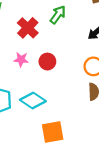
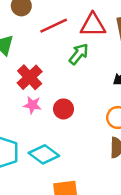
red cross: (28, 28) -> (30, 77), moved

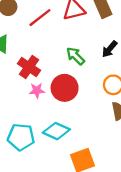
green arrow: (79, 54) -> (75, 56), moved, turned -72
red circle: (63, 109) -> (65, 88), size x1.5

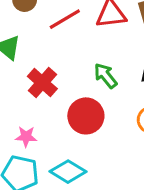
pink star: (37, 90) -> (26, 137), moved

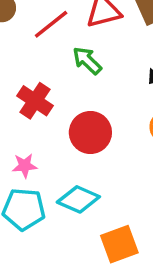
green arrow: (106, 76) -> (87, 61), moved

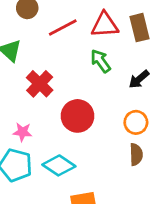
green arrow: (87, 61) -> (101, 61), moved

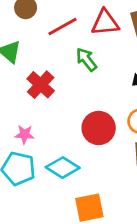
green arrow: (101, 61) -> (86, 59), moved
red circle: (78, 116) -> (99, 128), moved

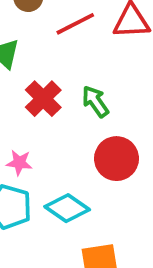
green arrow: (86, 59) -> (95, 101), moved

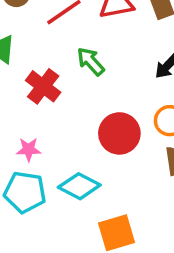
green arrow: (95, 101) -> (91, 61), moved

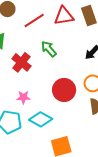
pink star: (29, 149) -> (23, 97), moved

